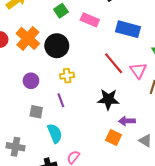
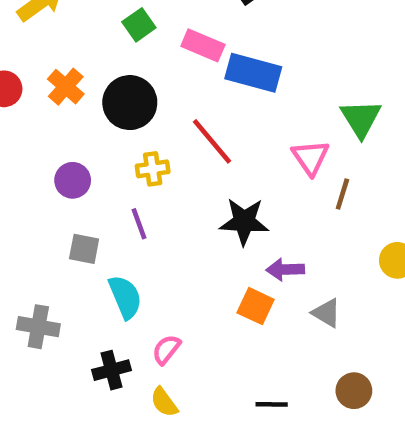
blue rectangle: (128, 29) -> (253, 73), moved
orange cross: (28, 38) -> (66, 87), size x0.7
red line: (114, 63) -> (212, 141), moved

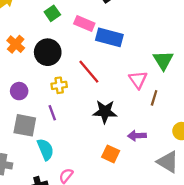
gray square: (84, 249) -> (25, 125), size x1.5
purple arrow: (285, 269) -> (137, 136), moved
gray triangle: (326, 313) -> (168, 162), moved, size x1.5

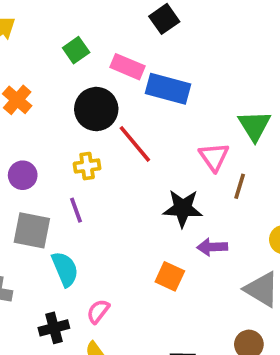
black circle: (48, 52) -> (96, 109), moved
black star: (105, 112) -> (183, 208), moved

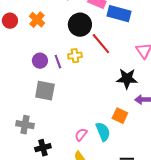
purple line: (76, 210) -> (58, 62), moved
cyan semicircle: (65, 269) -> (103, 132), moved
black cross: (54, 328) -> (43, 148), moved

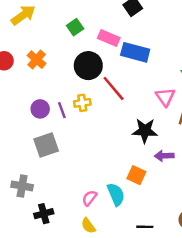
gray square: (45, 91) -> (46, 145), turned -30

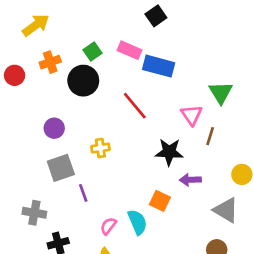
green square: (75, 27) -> (93, 52), moved
orange cross: (37, 60) -> (50, 62), moved, turned 30
black circle: (88, 66) -> (83, 81), moved
yellow cross: (82, 103) -> (100, 148), moved
purple line: (62, 110) -> (83, 193), moved

